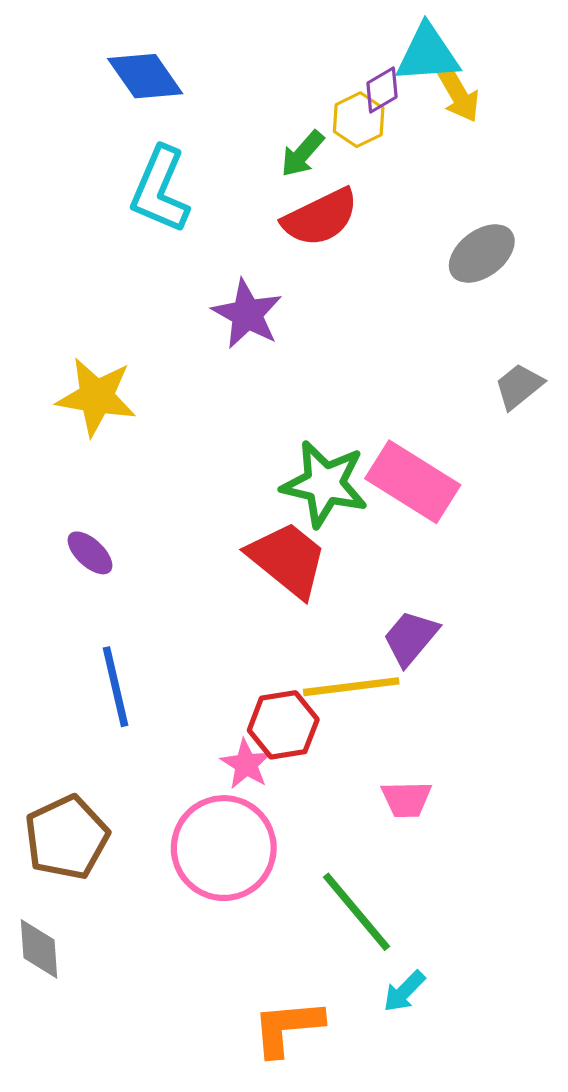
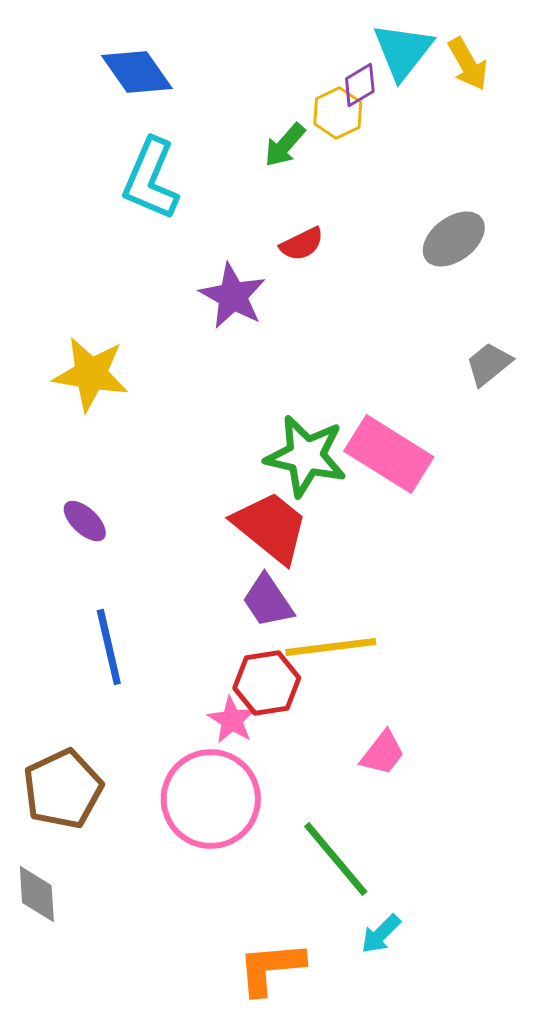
cyan triangle: (428, 54) -> (403, 51), turned -48
yellow arrow: (458, 94) -> (468, 64), moved
red semicircle: (320, 217) -> (302, 244), moved, size x0.6
purple trapezoid: (411, 638) -> (268, 601), moved, turned -74
pink trapezoid: (406, 799) -> (383, 753), turned -51

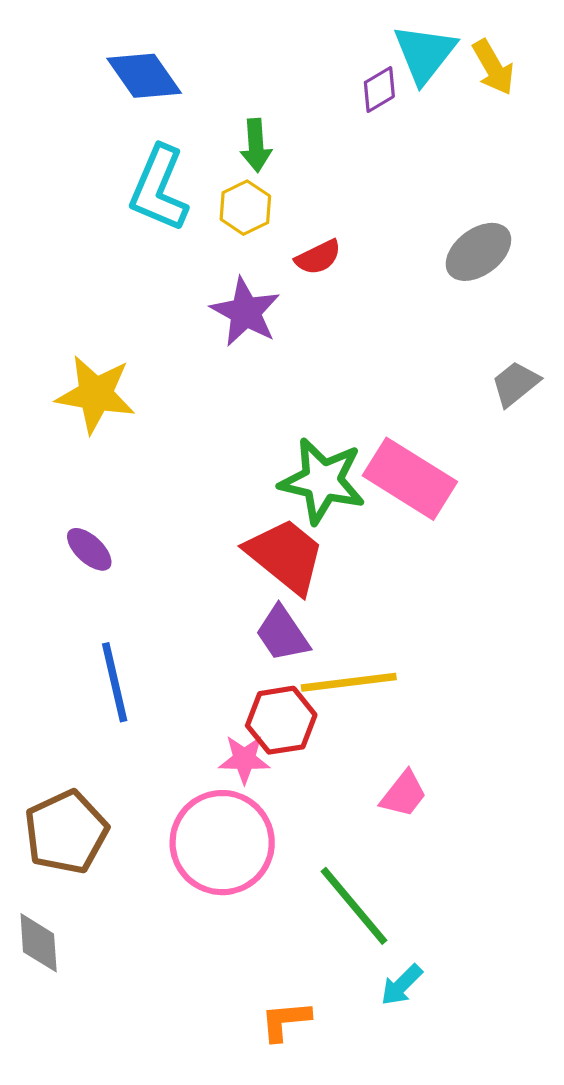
yellow hexagon: (338, 113) -> (245, 208), moved
green arrow: (285, 145) -> (256, 145), moved, turned -45
pink star: (232, 720) -> (244, 759), turned -30
orange L-shape: (271, 968) -> (285, 1021), size x0.7

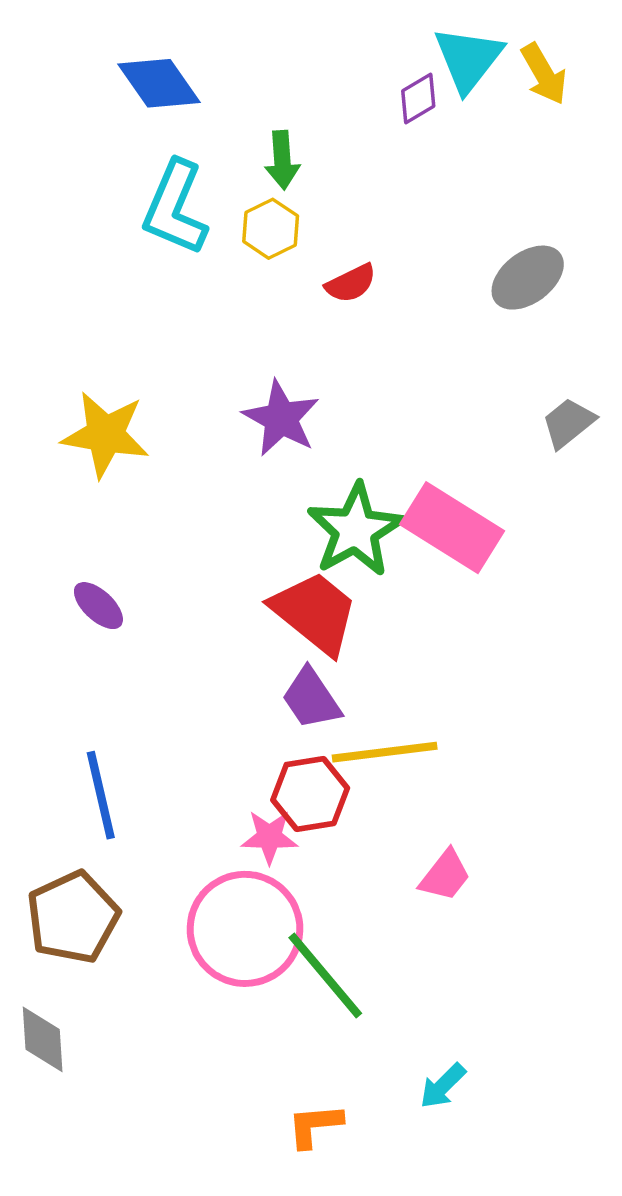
purple star: (245, 312) -> (281, 418), moved
green star: (322, 481) -> (356, 530), turned 30
blue line: (115, 682) -> (101, 795), moved
green line: (354, 906) -> (325, 975), moved

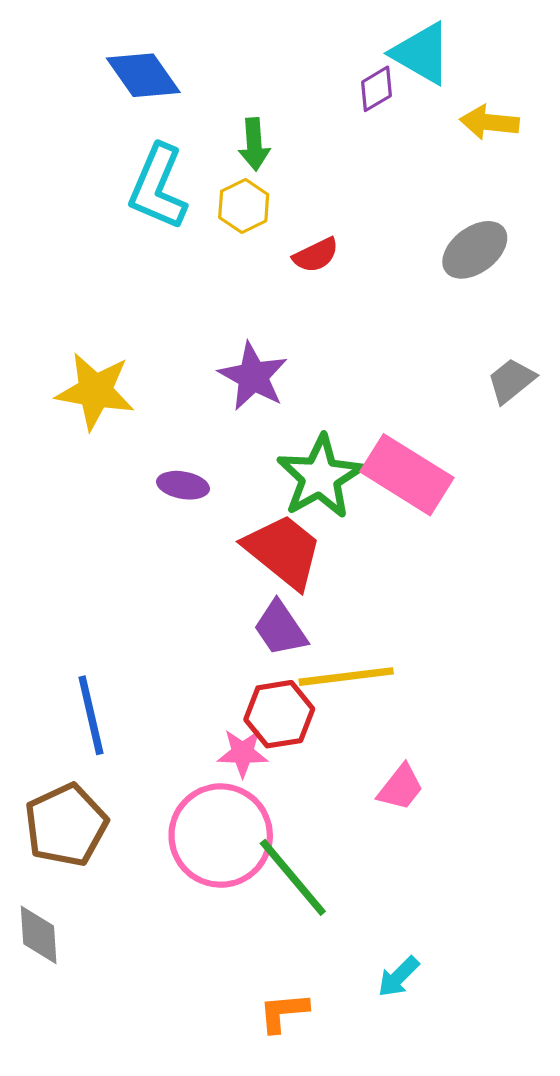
cyan triangle: (468, 59) -> (421, 53), turned -38
yellow arrow: (544, 74) -> (489, 122), moved, turned 126
purple ellipse: (98, 606) -> (183, 485), moved, turned -33

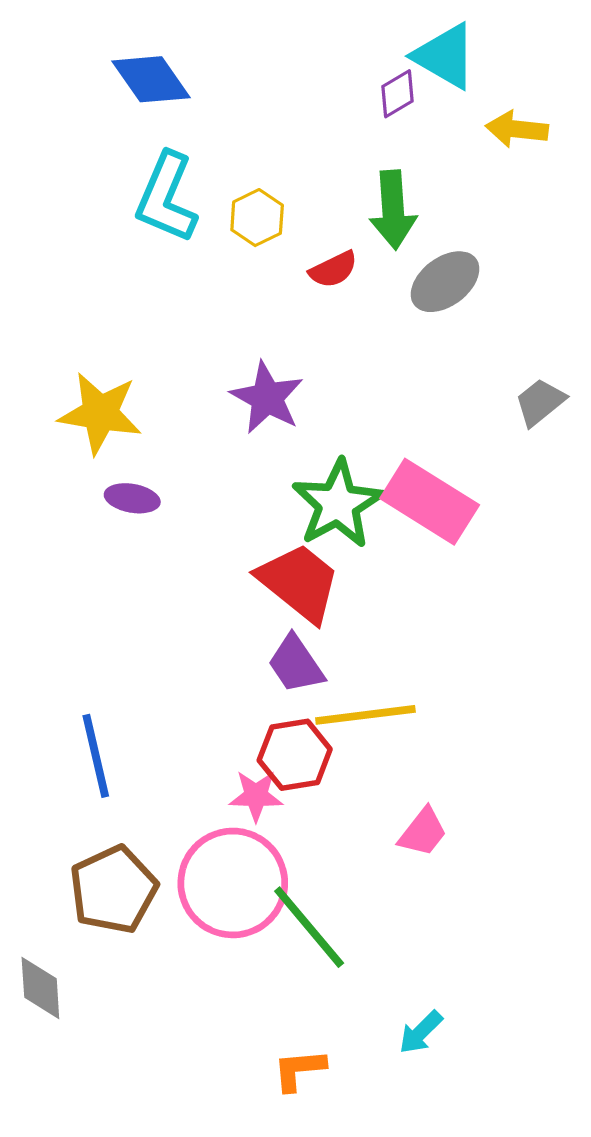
green arrow: (254, 144) -> (393, 210), moved, size x1.4
gray ellipse: (475, 250) -> (445, 282), moved
purple ellipse: (183, 485) -> (132, 498), moved
brown pentagon: (66, 825) -> (113, 890), moved

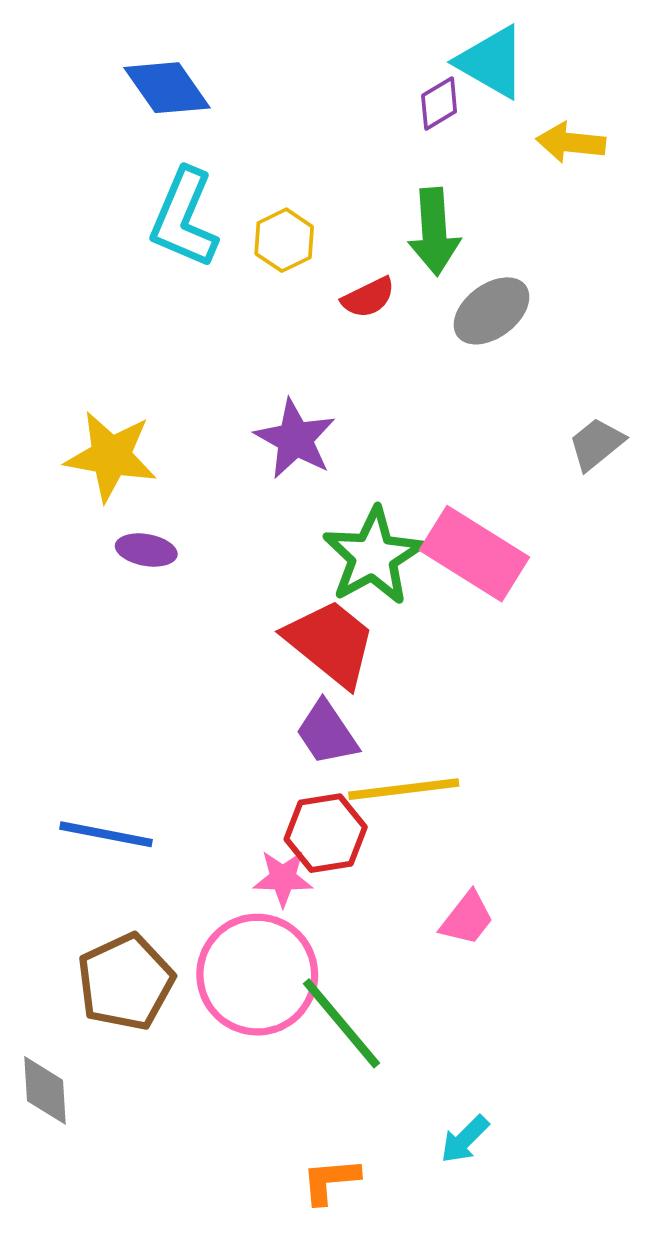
blue line: (96, 756) -> (106, 834), turned -66

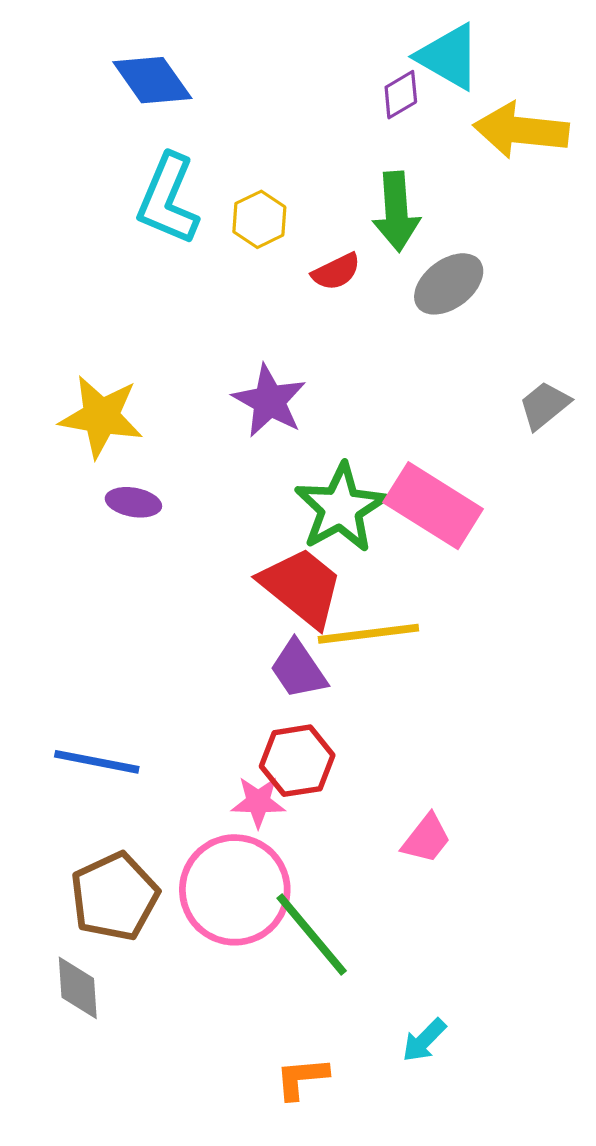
yellow arrow: (571, 143) -> (521, 130), size x1.5
yellow line: (404, 789) -> (368, 634), moved
gray diamond: (45, 1090) -> (78, 988), moved

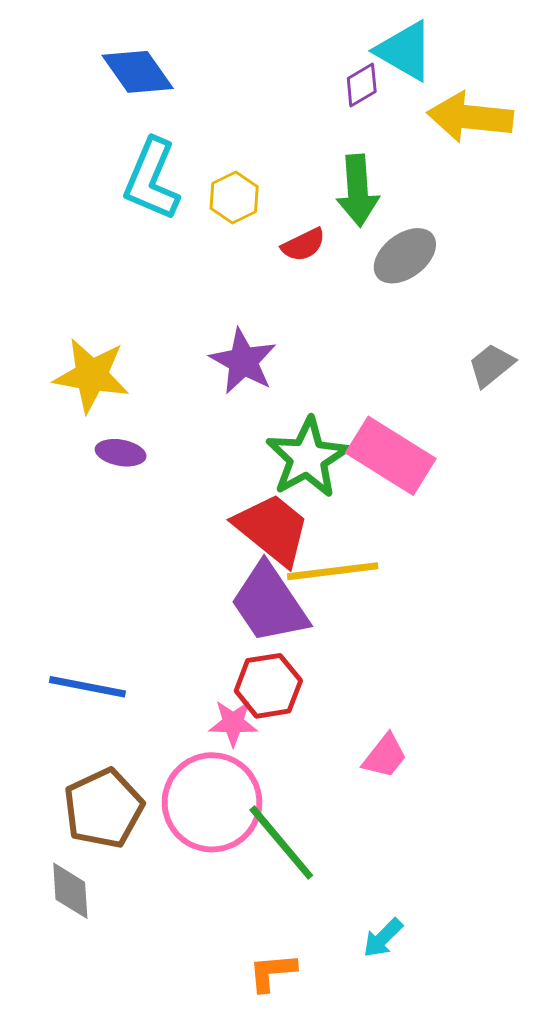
purple trapezoid: (298, 669) -> (269, 603), size x1.5

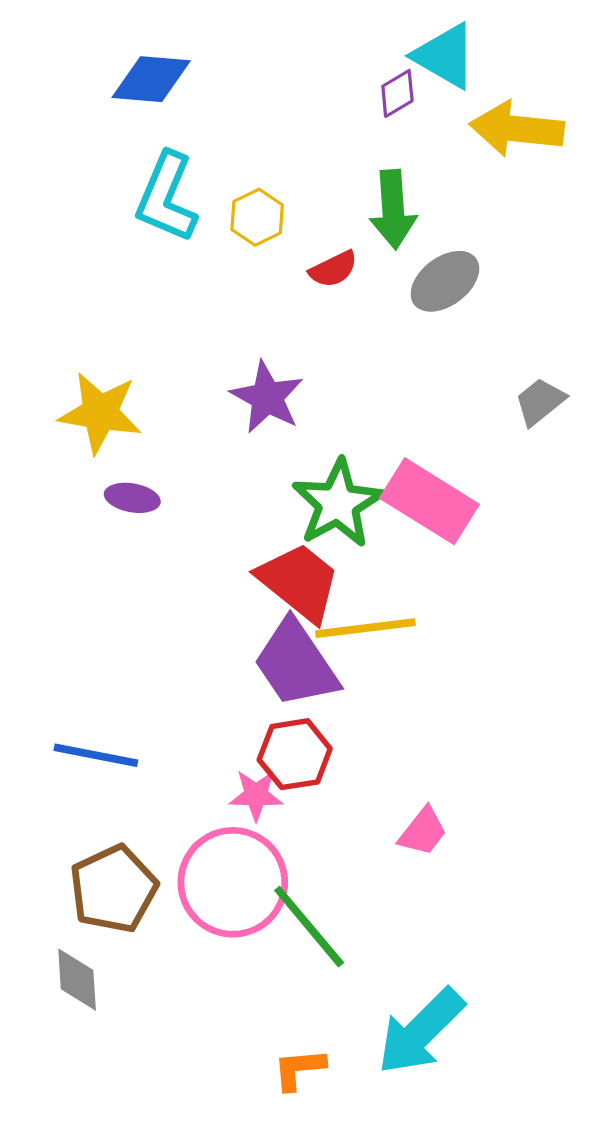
blue diamond: (138, 72) -> (151, 79), turned -50
cyan arrow: (383, 938) -> (421, 1031), size x2.0

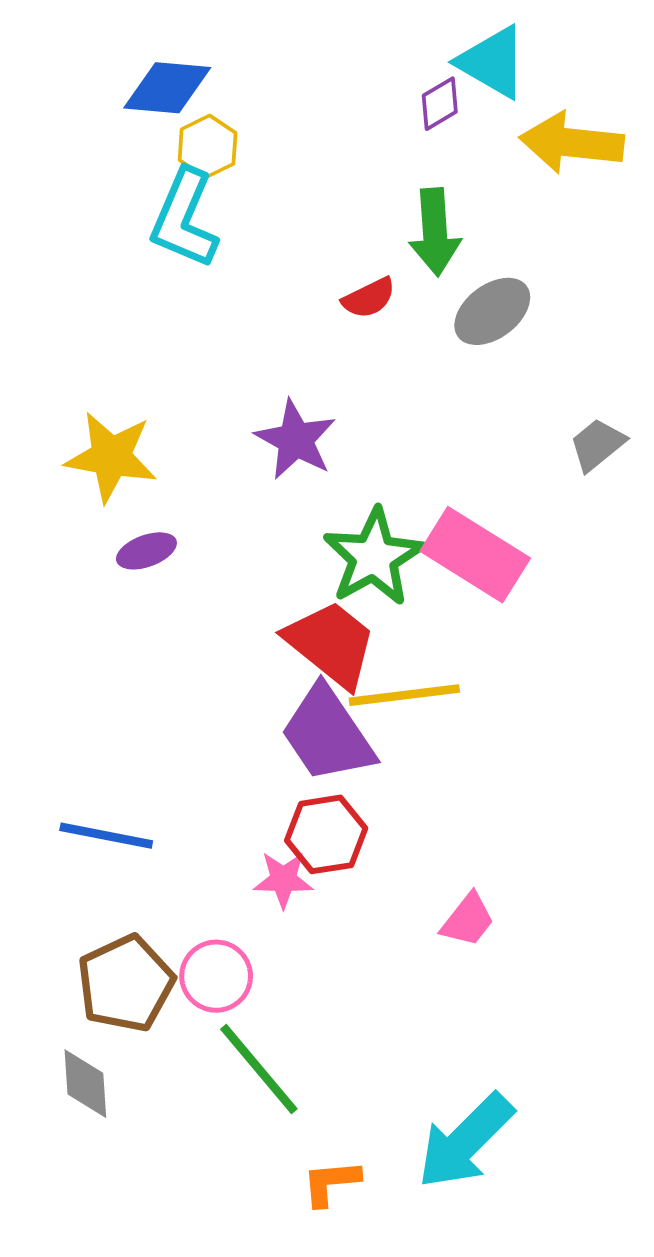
yellow hexagon: (257, 217) -> (208, 146), moved
purple ellipse: (132, 498) -> (146, 551), turned -30
pink circle: (233, 882) -> (216, 976), moved, size x0.6
green line: (309, 927) -> (259, 1069), moved

